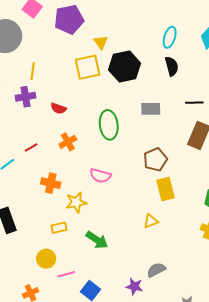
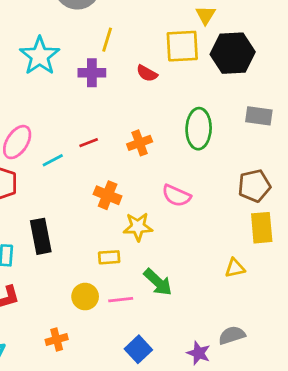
red semicircle: (58, 108) -> (147, 73), moved
pink line: (66, 274) -> (121, 300), moved

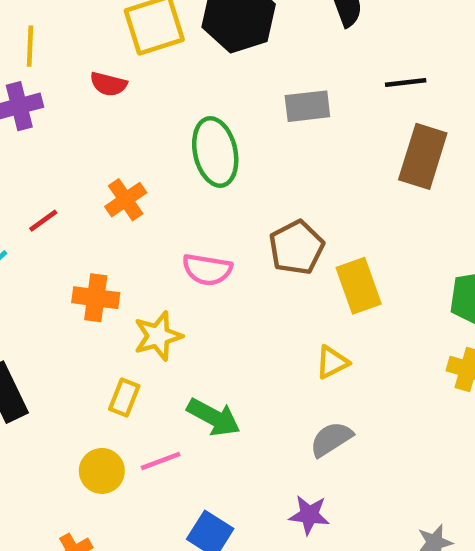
brown pentagon: (254, 186) -> (296, 247), moved
yellow rectangle: (109, 257) -> (124, 397), turned -50
gray semicircle: (232, 335) -> (331, 439), moved

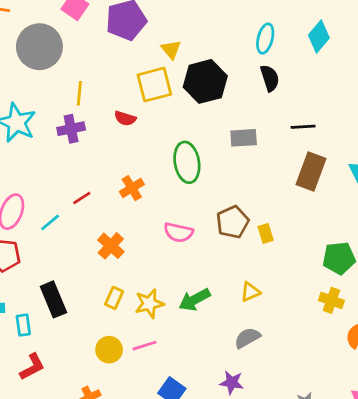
yellow rectangle: (359, 286) -> (266, 233), moved, size x0.6
orange cross: (96, 298) -> (111, 246), turned 32
yellow star: (158, 336) -> (149, 304), moved
yellow rectangle: (124, 397) -> (114, 298), moved
green arrow: (214, 417) -> (195, 300), moved, turned 120

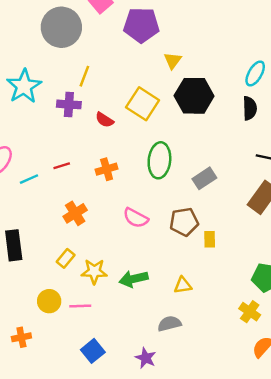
yellow square: (154, 85) -> (143, 104), moved, turned 32
red semicircle: (125, 118) -> (104, 120), moved
gray rectangle: (244, 138) -> (204, 178), moved, turned -45

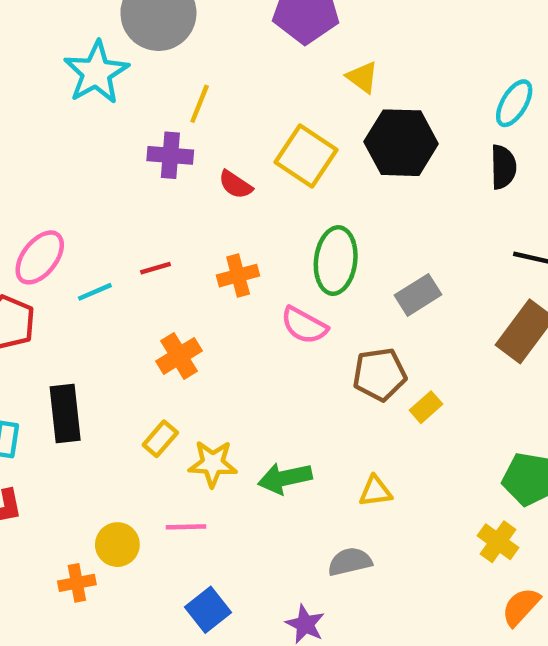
yellow triangle: (173, 61) -> (362, 77), turned -30
cyan star: (24, 86) -> (96, 73), moved
pink semicircle: (136, 218) -> (304, 325), moved
yellow rectangle: (210, 239) -> (426, 407), turned 49
yellow circle: (49, 301) -> (117, 545), moved

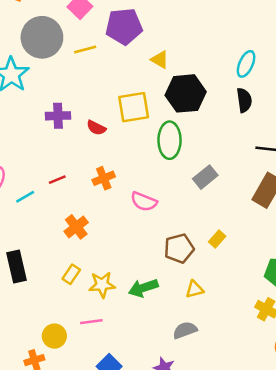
yellow line: (200, 104) -> (85, 50), moved, turned 60
yellow square: (306, 156) -> (134, 107), turned -36
green ellipse: (336, 261) -> (170, 140), moved
brown pentagon: (380, 374) -> (179, 248), moved

